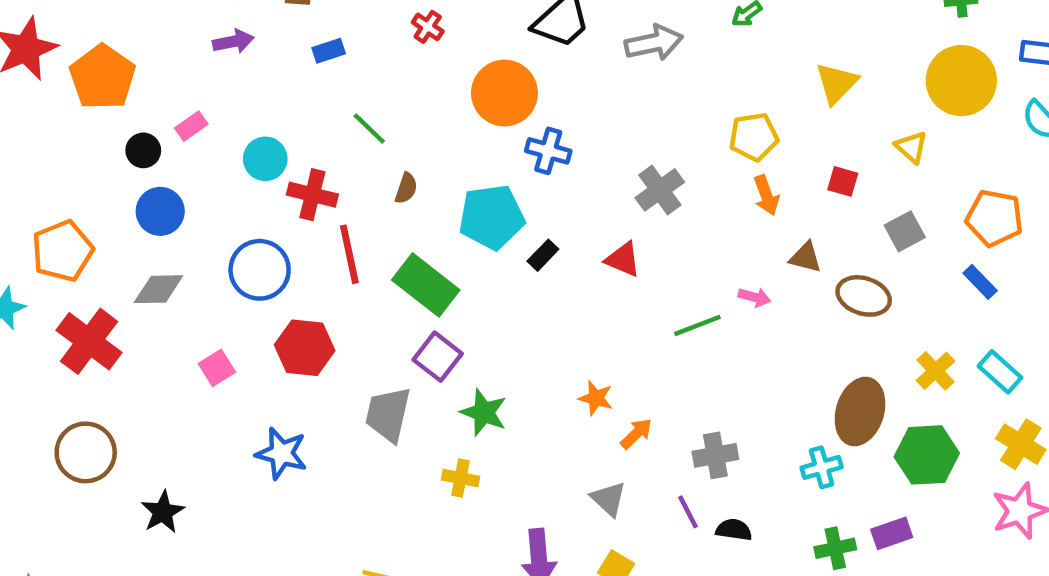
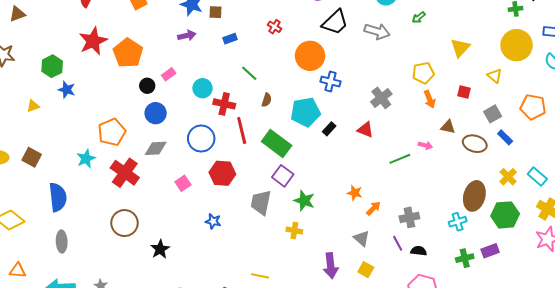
gray arrow: (654, 43) -> (377, 31), turned 30
blue rectangle: (980, 282) -> (505, 137), moved
blue star: (281, 453) -> (213, 221), size x0.7

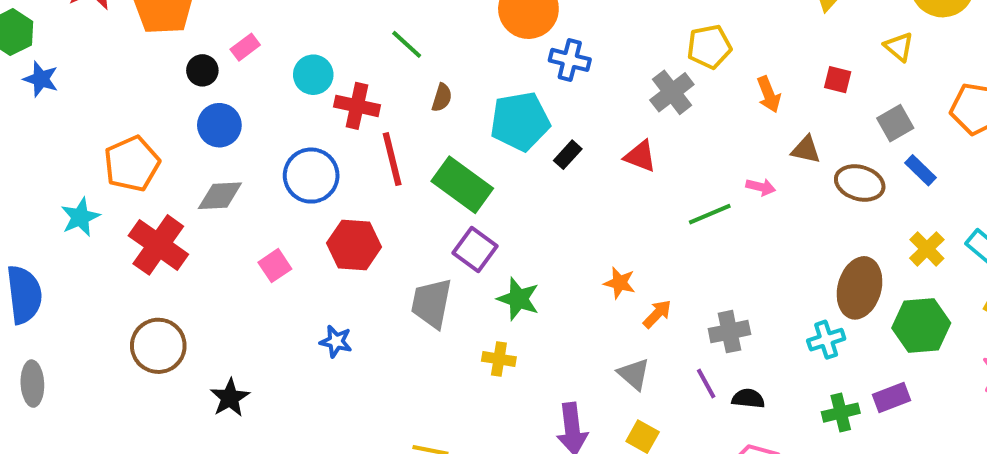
yellow pentagon: (423, 73) -> (709, 47), moved

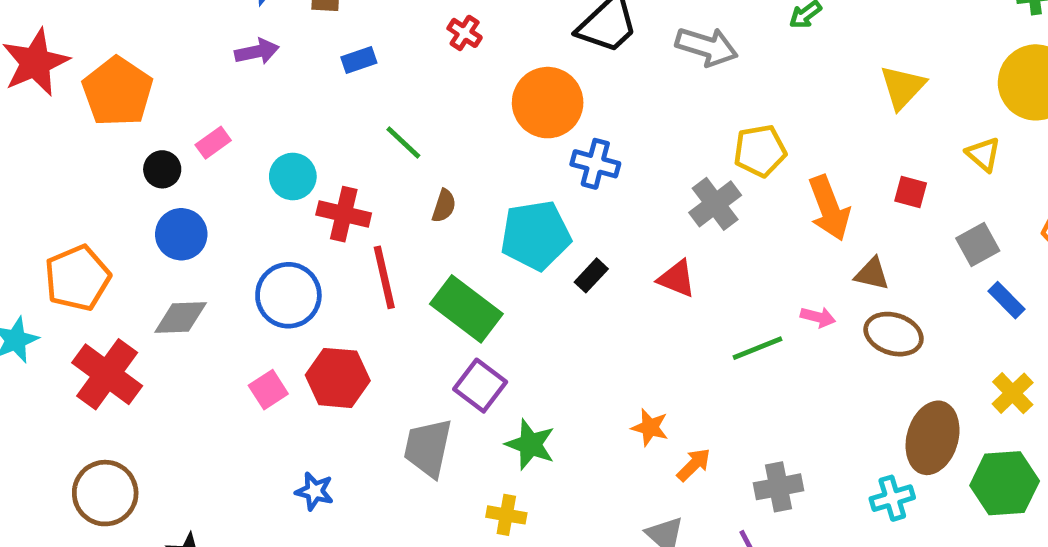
orange arrow: (769, 94) -> (829, 208), size x1.5
brown ellipse: (860, 183) -> (894, 334), moved
pink square: (275, 266) -> (268, 390), moved

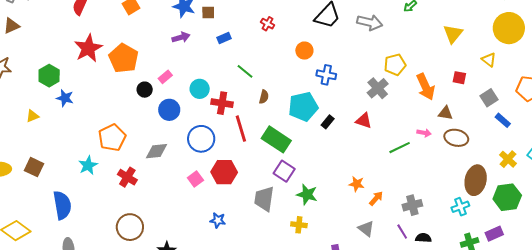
orange circle: (548, 103) -> (304, 51), size x0.6
blue circle: (181, 234) -> (169, 110), moved
red cross: (107, 374) -> (127, 177), size x0.7

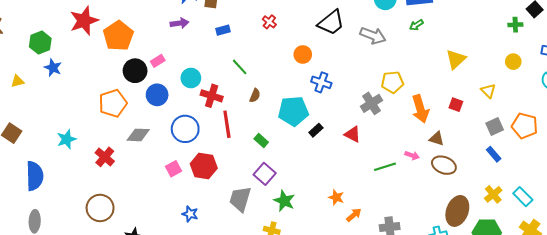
yellow circle: (509, 28) -> (513, 62), size x0.5
black circle: (145, 90) -> (135, 71), size x1.5
gray square: (489, 98) -> (495, 127), moved
orange pentagon: (112, 138) -> (113, 103), moved
green rectangle: (276, 139) -> (261, 141), size x0.5

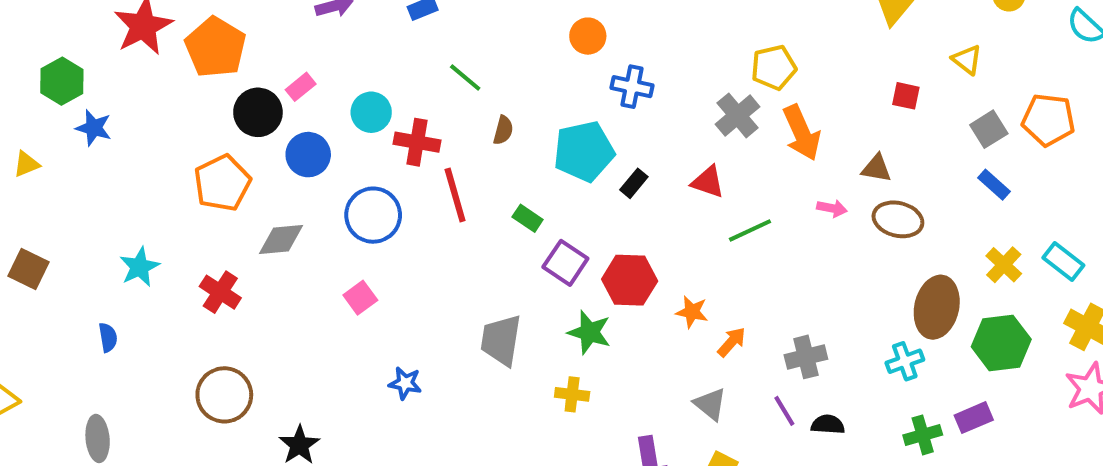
orange arrow: (420, 109) -> (802, 133), moved
red hexagon: (204, 166) -> (630, 280), moved
green line: (385, 167) -> (750, 230), moved
purple square: (265, 174) -> (565, 263), moved
blue semicircle: (35, 176) -> (108, 337), moved, size x0.5

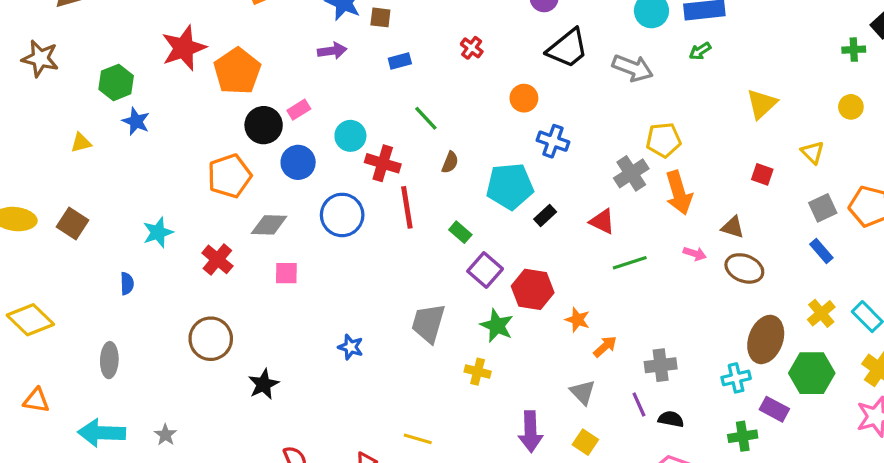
pink square: (360, 298) -> (286, 273), moved, turned 30
purple rectangle: (974, 418) -> (774, 409), moved, turned 44

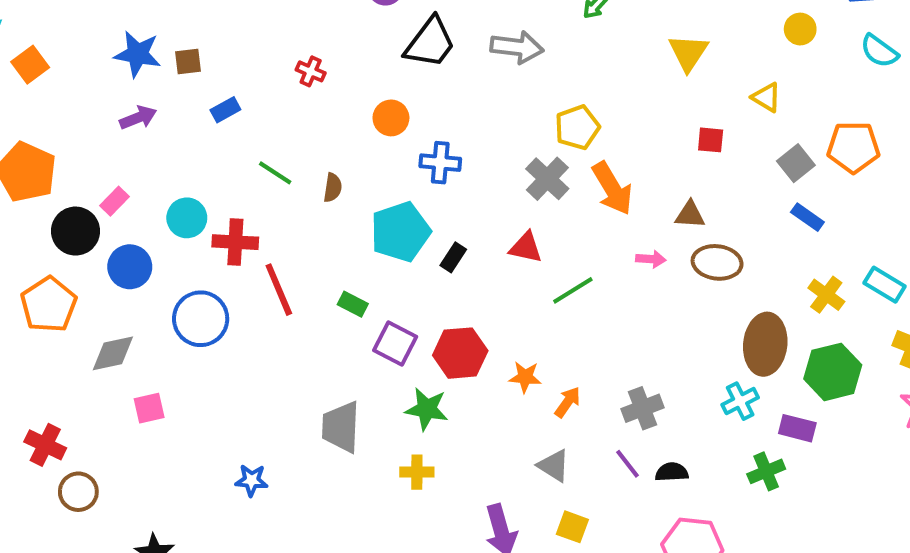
brown semicircle: (450, 162) -> (333, 188), moved
red cross: (217, 259) -> (45, 445), moved
brown circle: (211, 339) -> (78, 492), moved, size x0.7

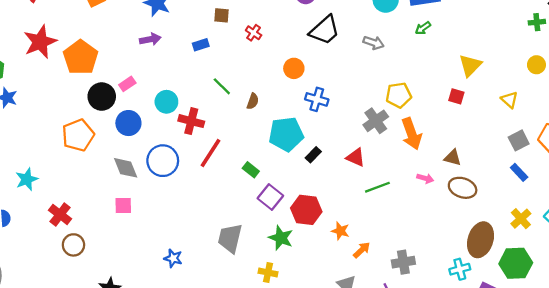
gray arrow: (517, 47) -> (374, 43), size x0.7
brown square: (188, 61) -> (222, 15), moved
red square: (711, 140) -> (456, 96), moved
red line: (279, 290) -> (211, 153), turned 44
gray diamond: (113, 353) -> (126, 168), moved, turned 68

